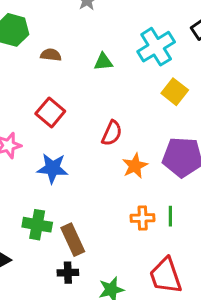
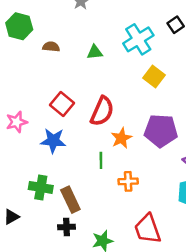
red square: (50, 112) -> (62, 104), moved
red semicircle: (112, 133) -> (102, 111), size x1.4
green line: (170, 216) -> (101, 160), moved

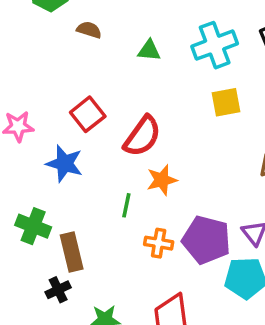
yellow square: (154, 77) -> (226, 102), turned 30
purple pentagon: (161, 131) -> (206, 240), moved
black cross: (67, 227) -> (58, 290), turned -35

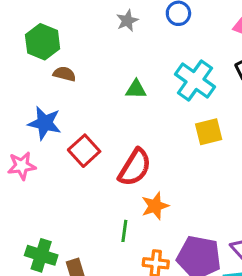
brown semicircle: (89, 30) -> (64, 74), moved
cyan cross: (215, 45) -> (195, 81), turned -30
blue star: (64, 163) -> (45, 123), moved

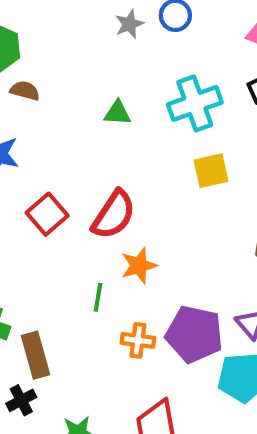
gray star: (127, 21) -> (129, 24), moved
cyan cross: (195, 81) -> (195, 103), turned 33
red square: (84, 151) -> (47, 214), moved

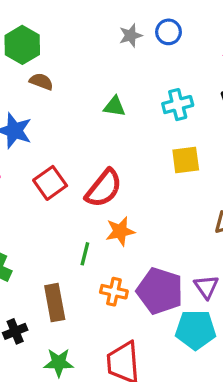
cyan cross: (195, 103) -> (178, 105), size x0.7
brown rectangle: (35, 355) -> (55, 303), moved

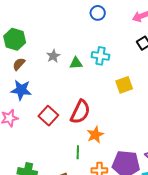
gray star: (131, 35) -> (53, 56), moved
brown semicircle: (41, 81) -> (19, 64), moved, turned -56
cyan cross: (178, 105) -> (100, 56), moved, turned 36

